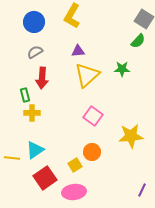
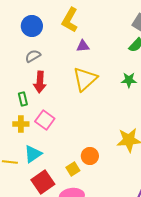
purple triangle: (78, 51) -> (83, 46), moved
green star: (122, 69) -> (129, 80), moved
yellow cross: (32, 113) -> (21, 124), moved
pink square: (93, 116) -> (45, 120), moved

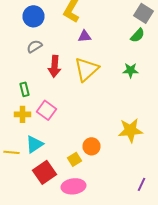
red arrow: (40, 82) -> (54, 66), moved

